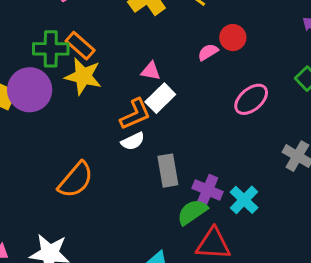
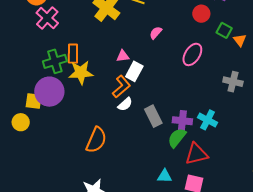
red circle: (233, 38) -> (201, 14), moved
orange rectangle: (80, 46) -> (73, 54), turned 66

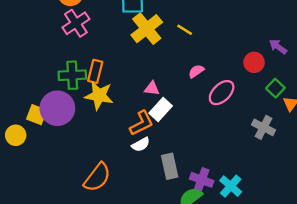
pink ellipse: (192, 54) -> (222, 93), moved
gray cross: (233, 82) -> (263, 127), moved

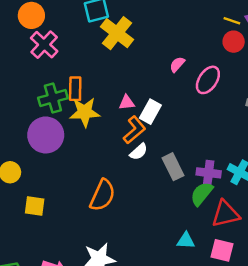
yellow line: (185, 30) -> (232, 21), moved
pink triangle: (152, 89) -> (127, 103), moved
yellow square: (37, 115) -> (35, 206), moved

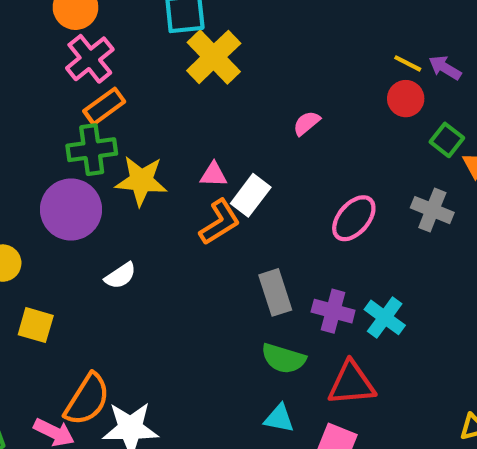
pink ellipse: (208, 80) -> (354, 218), moved
orange rectangle: (75, 89) -> (104, 106), moved, turned 45
white semicircle: (139, 152) -> (120, 276), moved
green semicircle: (202, 194) -> (283, 359), moved, turned -120
orange semicircle: (103, 195) -> (87, 399), moved

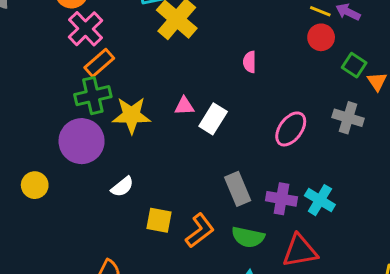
pink semicircle: (307, 123) -> (250, 62), turned -45
orange L-shape: (220, 222) -> (200, 231), moved
yellow square: (36, 325) -> (159, 220), moved

